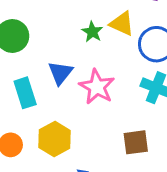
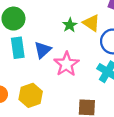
cyan rectangle: (25, 93) -> (18, 48), moved

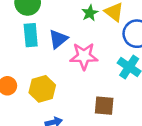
pink star: (66, 64) -> (84, 56), turned 30

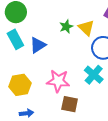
cyan rectangle: (31, 35) -> (15, 39), turned -30
pink star: (84, 56) -> (58, 81), moved

